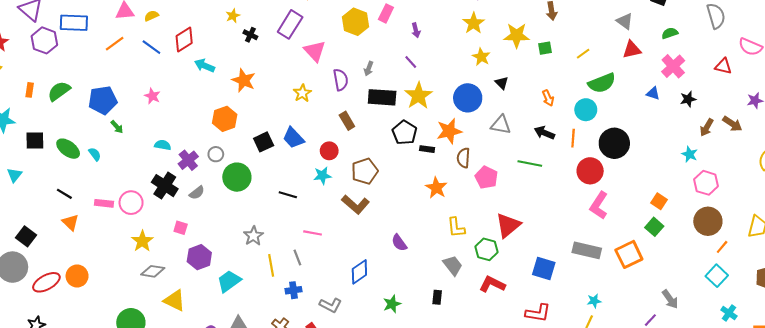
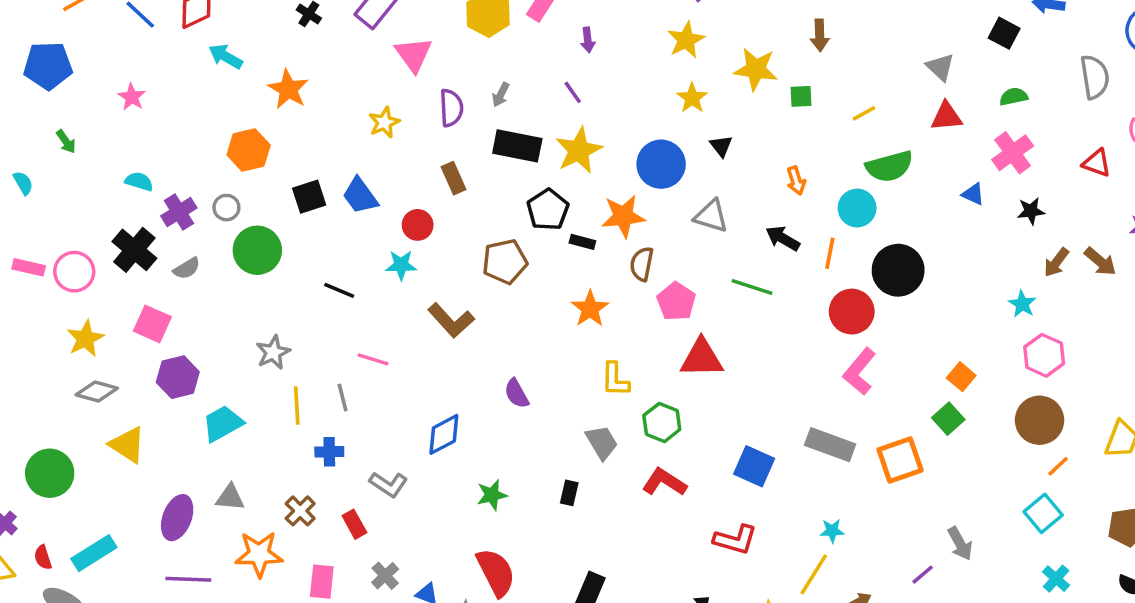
blue pentagon: (103, 100) -> (48, 66), moved
brown pentagon: (365, 171) -> (505, 262), moved
red triangle: (508, 225) -> (702, 358), moved, turned 32
pink square: (181, 228) -> (152, 324), size x1.5

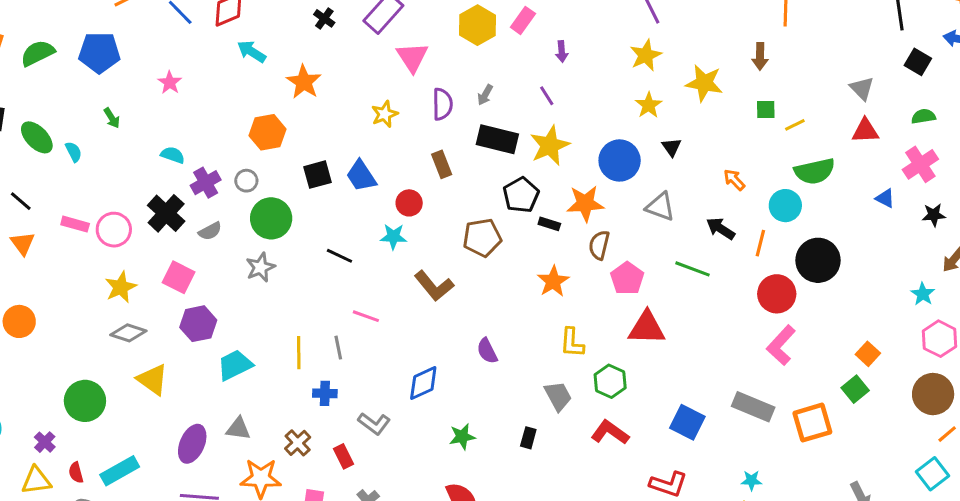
green square: (801, 96) -> (766, 109), moved
orange arrow: (796, 181) -> (734, 180), turned 150
gray star: (273, 352) -> (260, 267), moved

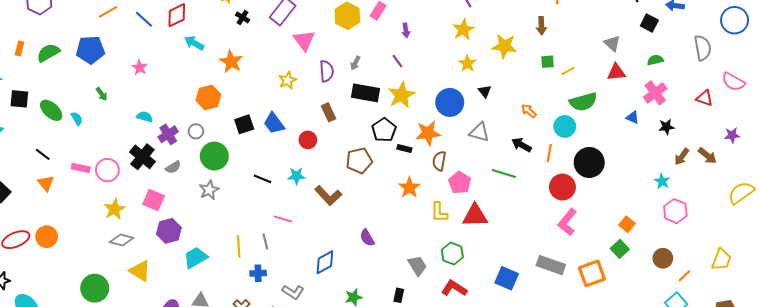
cyan star: (393, 237) -> (296, 176), moved
yellow L-shape: (572, 343) -> (439, 212), moved
brown circle: (933, 394) -> (663, 258), moved, size x0.7

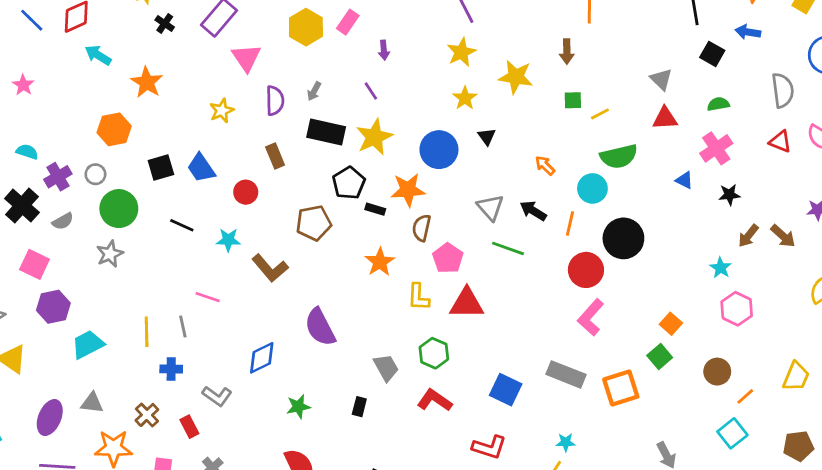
red triangle: (704, 98) -> (780, 142), moved
gray triangle: (479, 132) -> (490, 207), moved, turned 30
black line: (263, 179) -> (182, 225), moved
purple semicircle: (367, 238) -> (320, 327), size x1.6

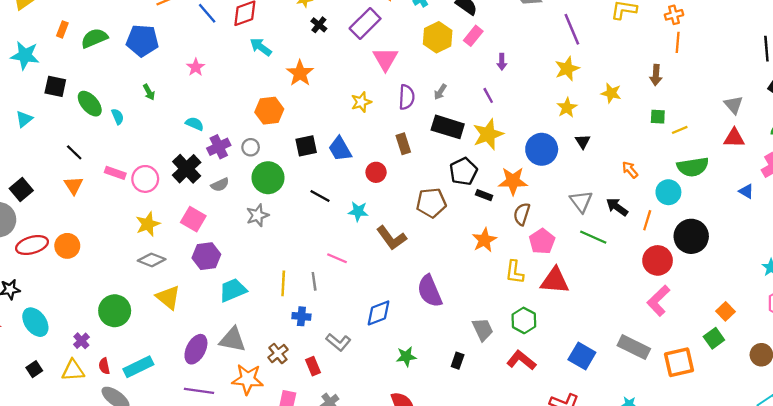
yellow star: (516, 77) -> (611, 93), size x0.7
gray triangle: (92, 403) -> (233, 340), size x1.4

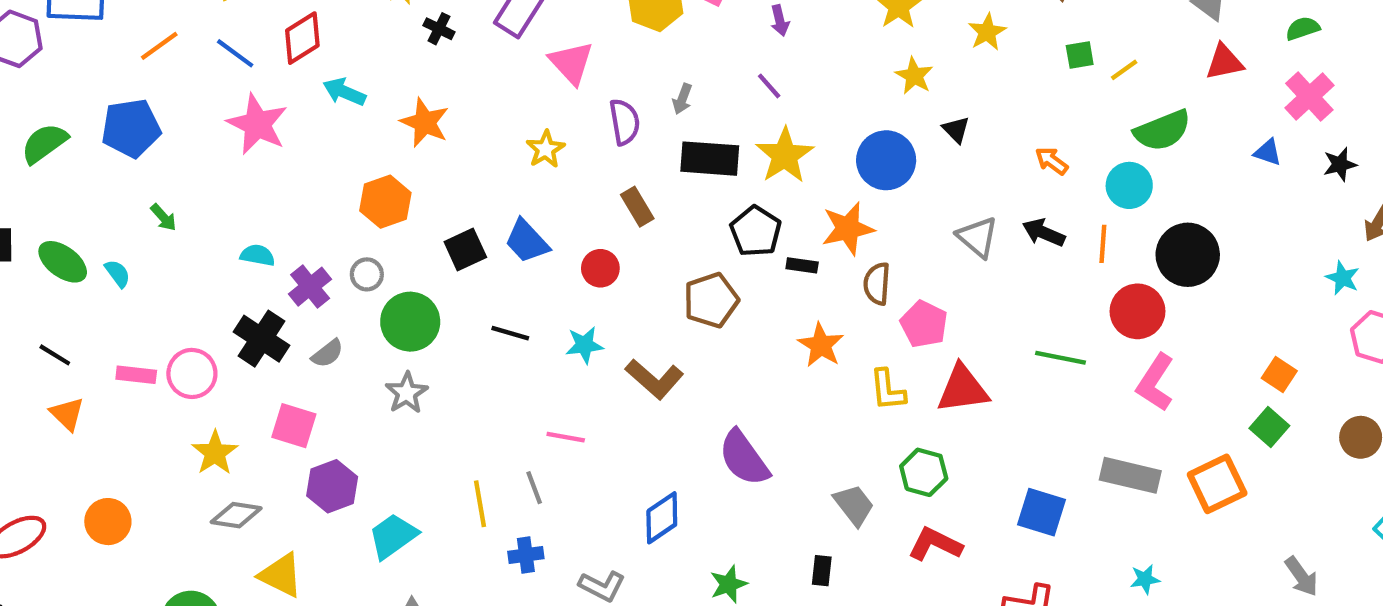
pink star: (196, 67) -> (257, 124), moved, size x1.8
yellow star: (611, 93) -> (987, 32), turned -30
green line: (593, 237) -> (1060, 358), moved
orange circle: (67, 246) -> (108, 522), moved

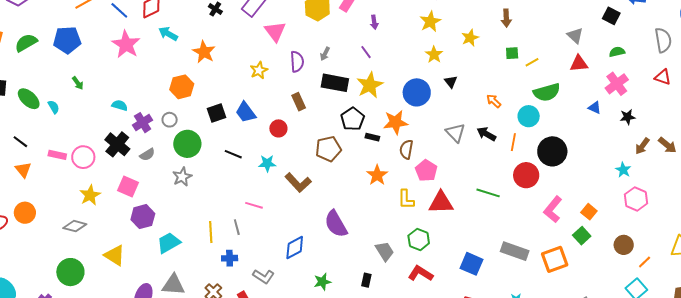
pink L-shape: (1155, 383) -> (553, 209), moved
gray diamond: (236, 515) -> (75, 226), moved
orange circle: (108, 522) -> (25, 213), moved

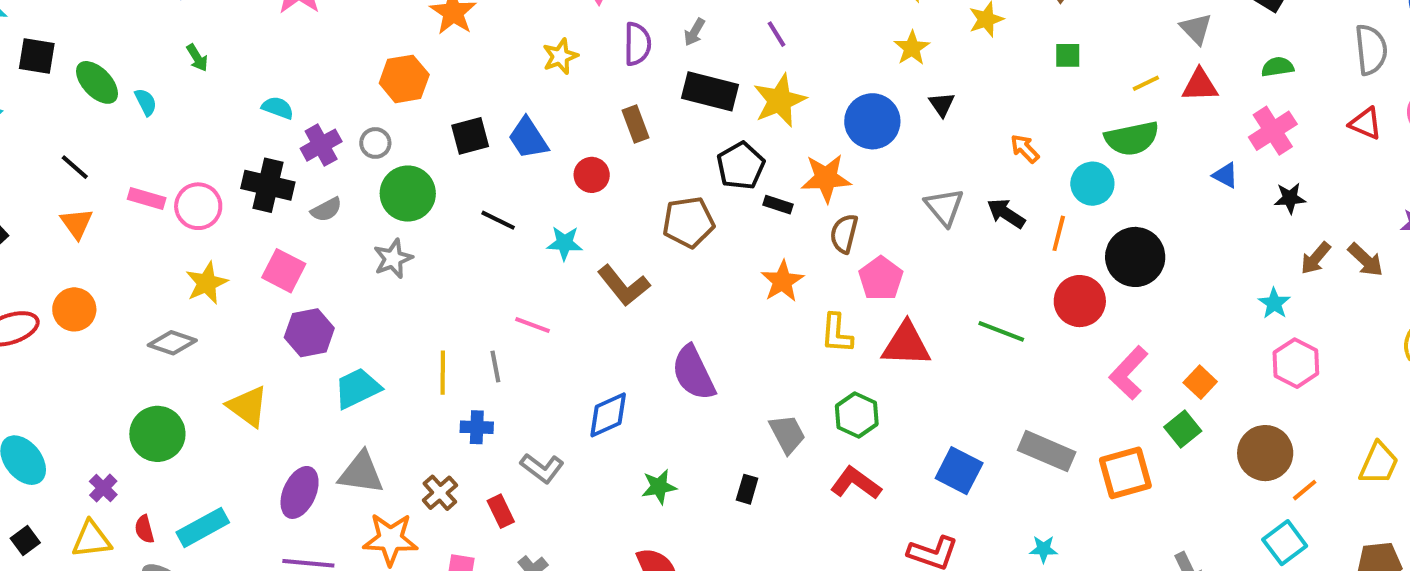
yellow line: (532, 62) -> (1146, 83), moved
black cross: (117, 144) -> (268, 185), turned -30
brown circle: (624, 245) -> (1265, 453), size x1.4

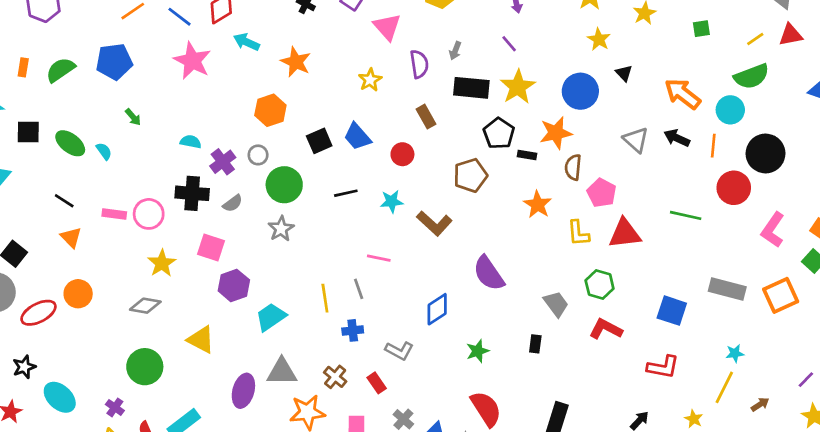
orange arrow: (1025, 149) -> (683, 94), size x1.8
black line: (498, 220) -> (346, 193), turned -30

